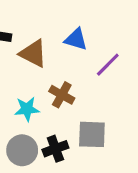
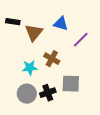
brown triangle: (33, 54) -> (34, 33), turned 42

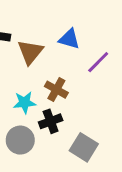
gray square: (71, 84) -> (84, 147), moved, turned 30
black cross: (48, 93) -> (51, 121), moved

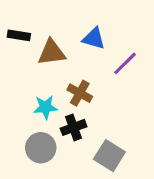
brown triangle: (30, 52) -> (52, 53), turned 44

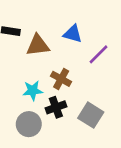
gray square: (109, 156) -> (91, 115), moved

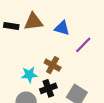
brown triangle: (38, 45) -> (34, 22), moved

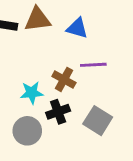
purple line: (83, 45) -> (93, 65), moved, turned 42

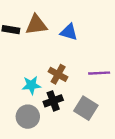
purple line: (93, 65) -> (99, 73), moved

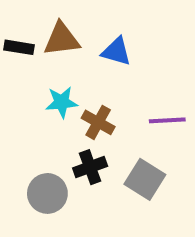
cyan star: (31, 85) -> (62, 102), moved

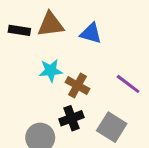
purple line: (167, 120) -> (128, 84), turned 40

